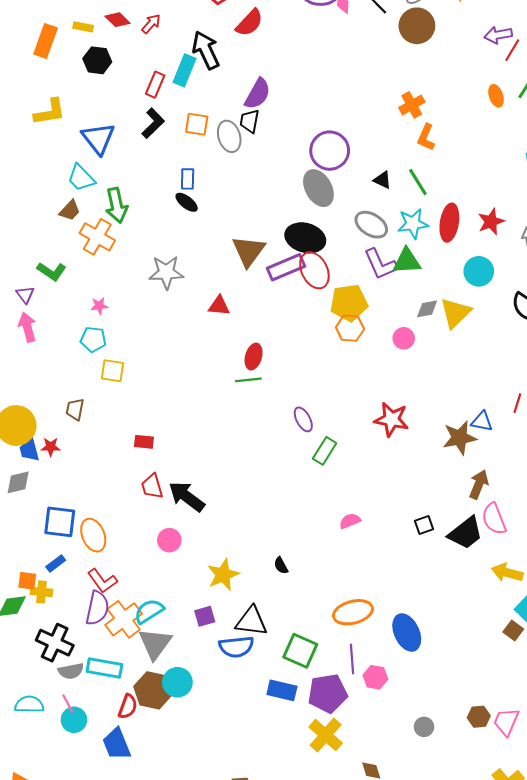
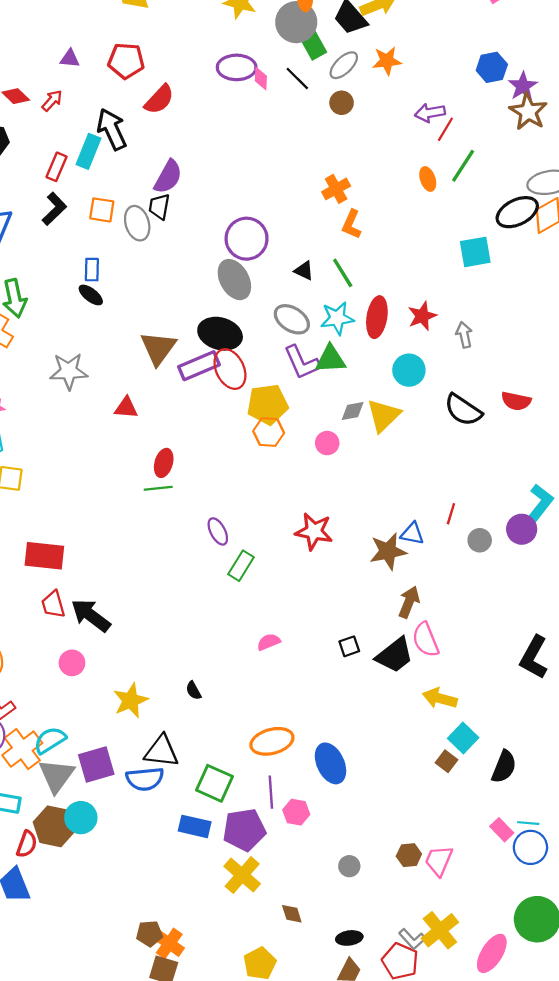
brown circle: (417, 26) -> (342, 103), size x0.6
red rectangle: (144, 442) -> (44, 556), size x1.8
purple square: (205, 616) -> (96, 765), moved, size x1.6

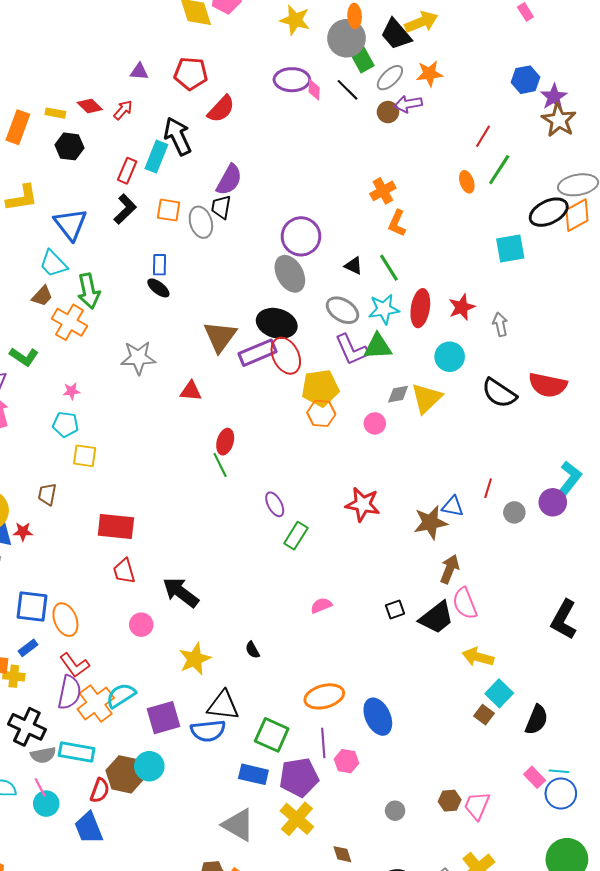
purple arrow: (430, 113) -> (408, 104), moved
red semicircle: (516, 401) -> (548, 385), size x1.4
green line: (158, 488) -> (220, 465), turned 70
black arrow: (91, 615) -> (181, 592), moved
gray triangle: (57, 776) -> (238, 825), moved, turned -36

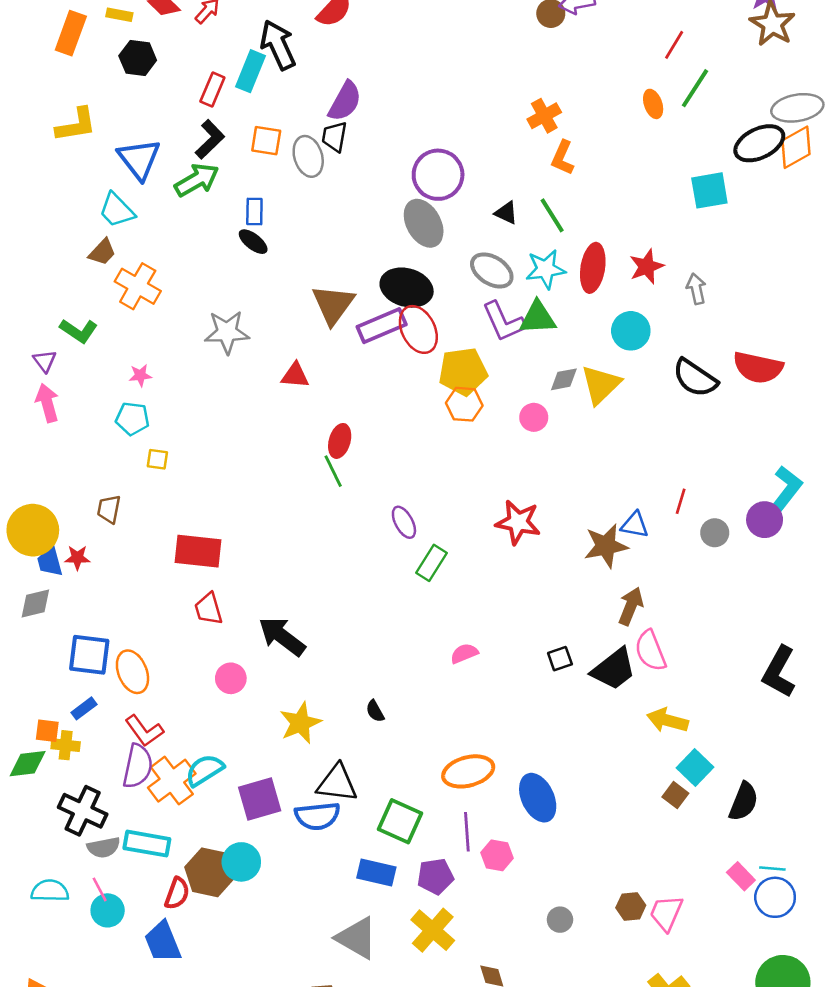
green arrow: (89, 291) -> (197, 180), moved, turned -108
yellow square: (85, 456) -> (157, 459), size x0.7
purple pentagon: (299, 777) -> (435, 876), size x0.7

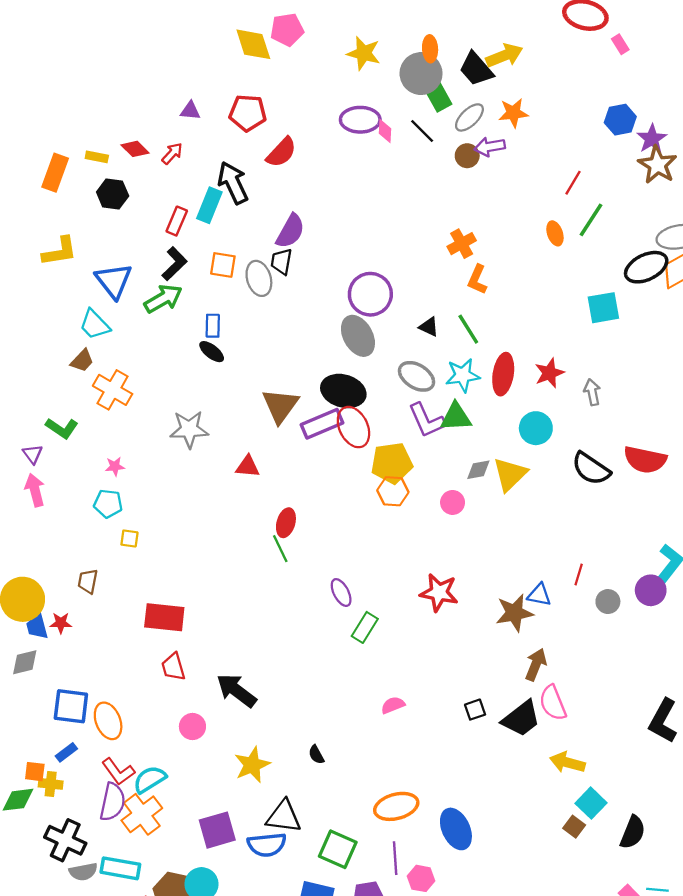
cyan semicircle: (205, 770) -> (150, 779), moved

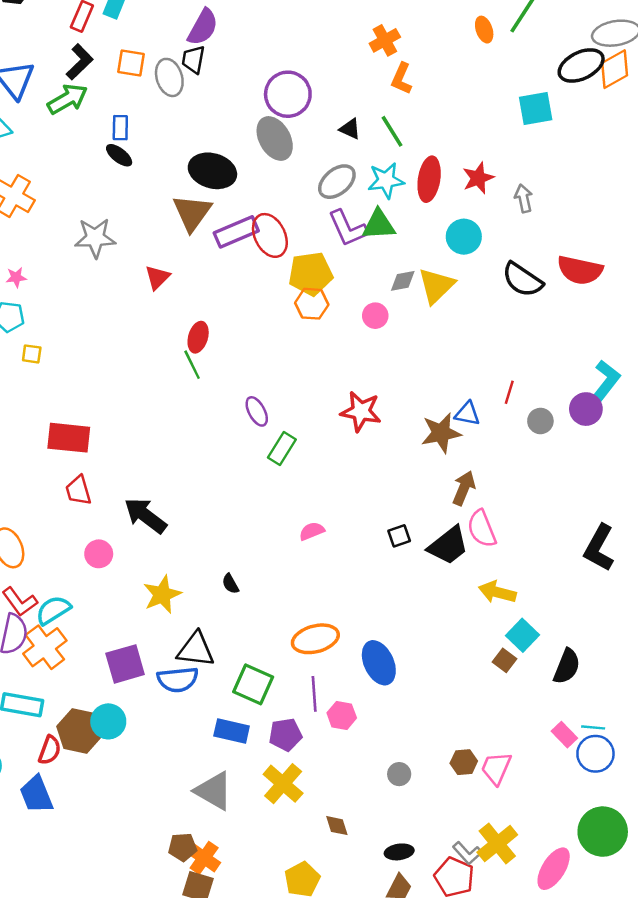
gray ellipse: (417, 376) -> (337, 182), turned -72
black ellipse: (343, 391) -> (212, 171), moved
red triangle: (248, 466) -> (157, 277), turned -50

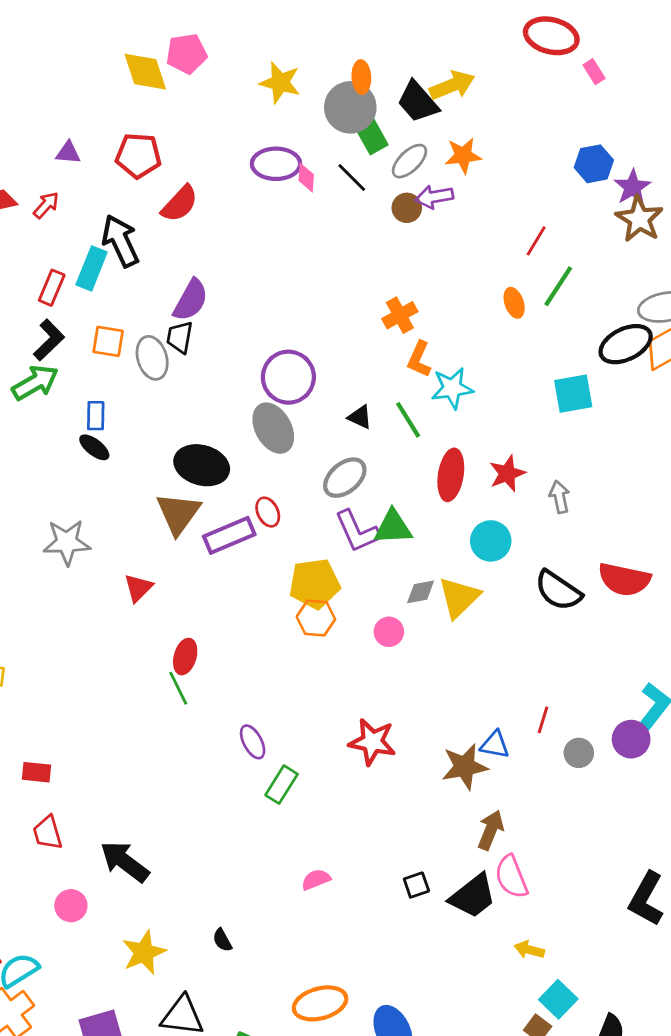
cyan star: (386, 180) -> (452, 388), moved
red ellipse: (270, 235) -> (268, 512), moved, size x0.6
red rectangle: (69, 438) -> (37, 772), size x0.6
yellow arrow: (497, 592) -> (529, 950), size x0.7

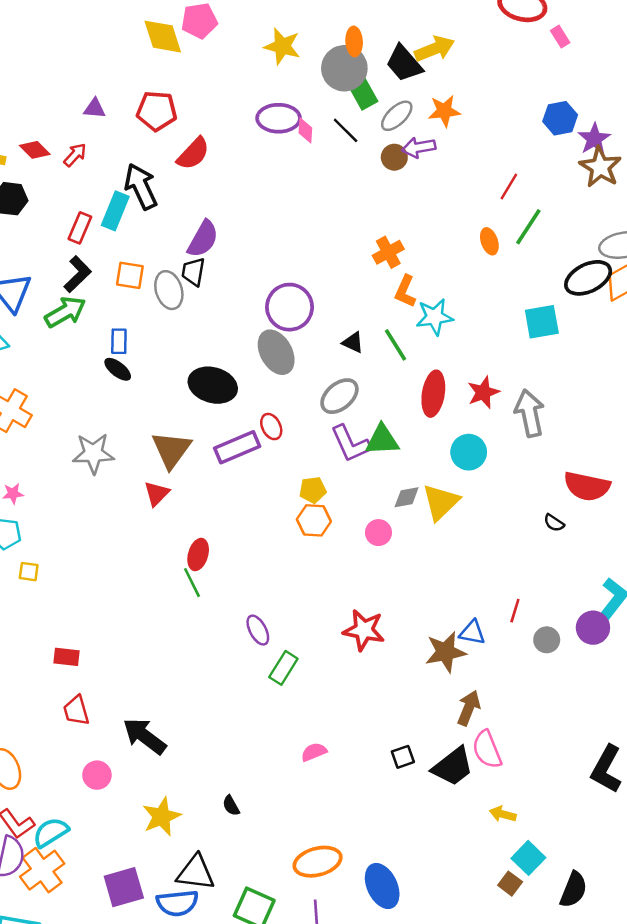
gray arrow: (560, 497) -> (530, 413), size x1.6
brown triangle: (178, 513) -> (171, 450), moved
yellow pentagon: (315, 584) -> (313, 490), size x0.6
black semicircle: (558, 590) -> (554, 523), moved, size x0.5

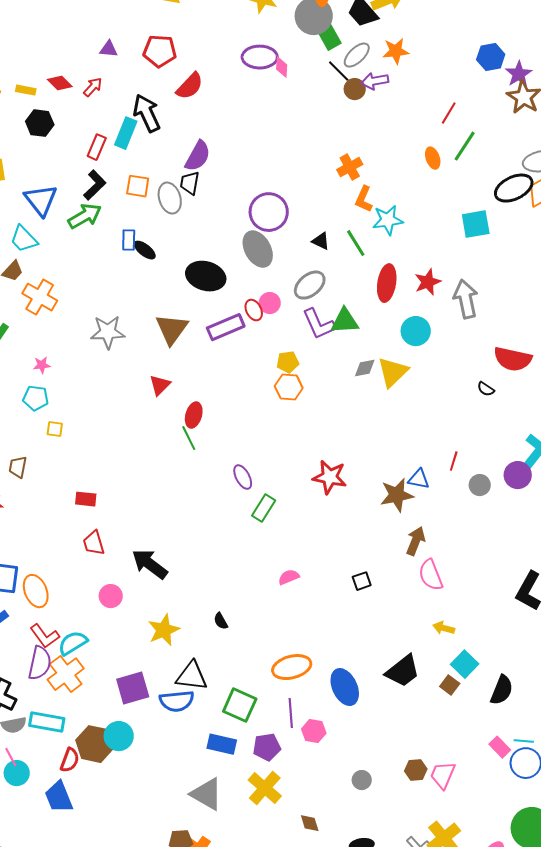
black line: (346, 130) -> (339, 71), moved
black ellipse: (118, 369) -> (145, 250), moved
red triangle: (157, 494) -> (160, 385), moved
pink circle: (378, 533) -> (270, 303), moved
black trapezoid: (453, 767) -> (403, 671), moved

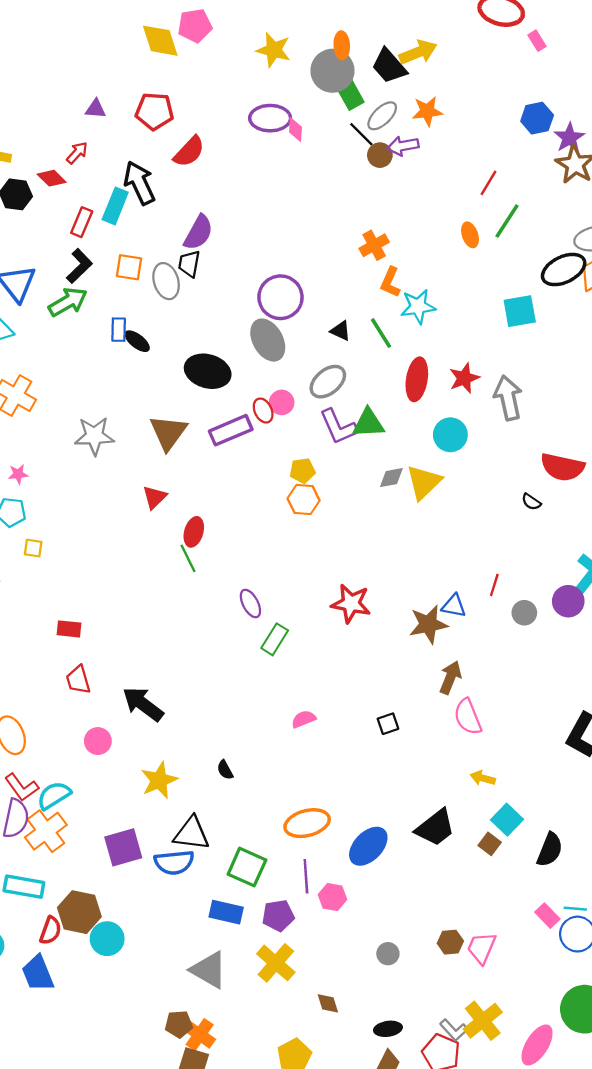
red diamond: (60, 83) -> (52, 178), moved
blue ellipse: (345, 687) -> (368, 846), turned 69
cyan circle: (119, 736) -> (107, 939), moved

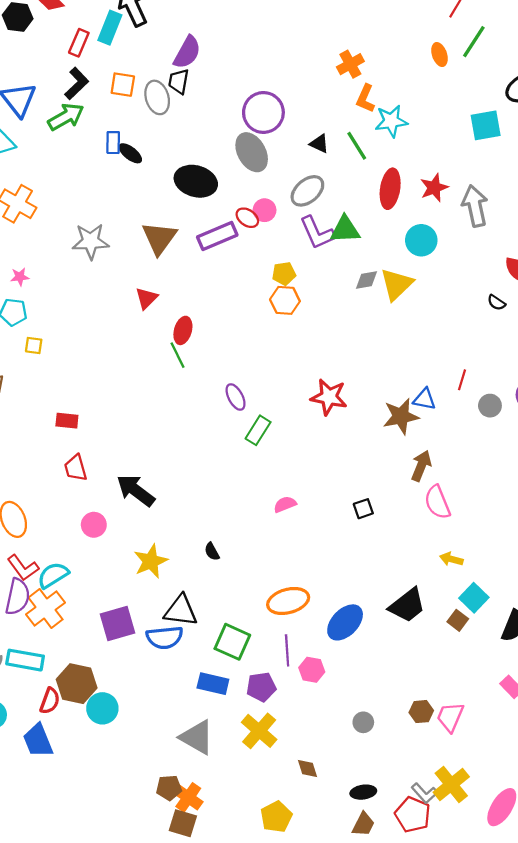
red ellipse: (263, 411) -> (247, 218), turned -30

